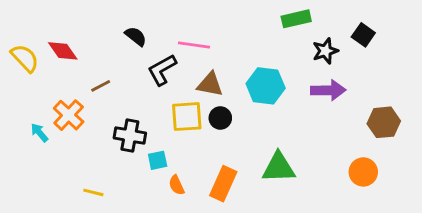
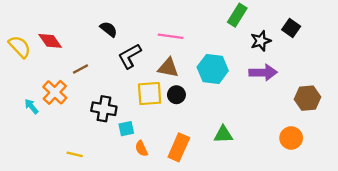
green rectangle: (296, 19) -> (237, 15), turned -45
pink line: (194, 45) -> (171, 36), moved
green triangle: (279, 168) -> (223, 134), size x0.7

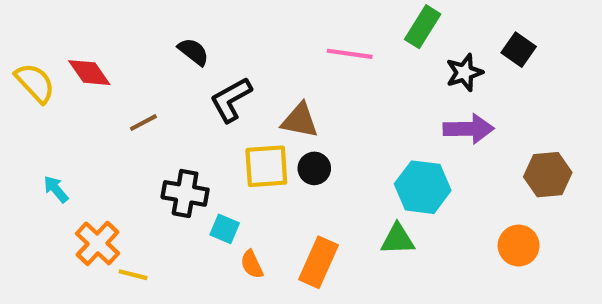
pink line: (171, 36) -> (350, 54), moved
cyan hexagon: (213, 69) -> (423, 187), moved
orange cross: (55, 92) -> (98, 243), moved
cyan square: (126, 129) -> (225, 229), turned 35

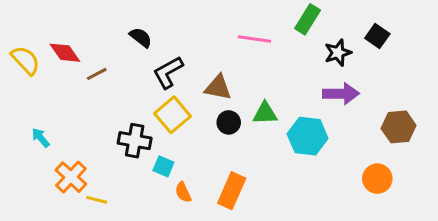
brown line: (143, 123) -> (97, 74), moved
yellow square: (266, 166) -> (173, 115), moved, turned -36
green triangle: (398, 239) -> (265, 113), moved

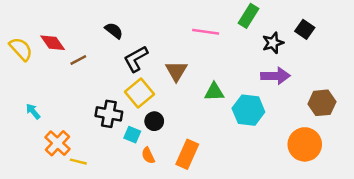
brown triangle: (218, 88) -> (176, 71), turned 50
black circle: (229, 122) -> (154, 121), moved
orange circle: (377, 179) -> (305, 144), size x1.4

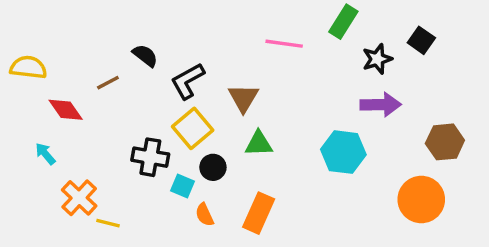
black semicircle: (114, 31) -> (145, 56), moved
red diamond: (53, 43) -> (66, 110), moved
yellow semicircle: (21, 49) -> (28, 67), turned -40
green triangle: (214, 92) -> (259, 144), moved

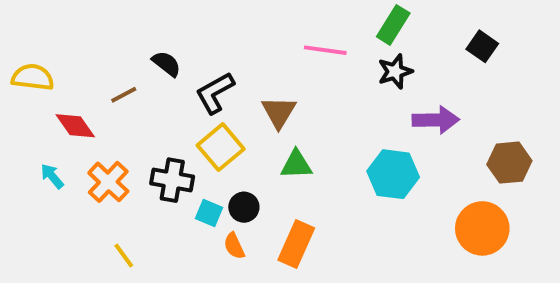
black star: (377, 59) -> (395, 71), moved
black circle: (213, 167) -> (244, 207), moved
orange cross: (79, 198) -> (108, 182), moved
yellow line: (108, 223) -> (124, 256), turned 40

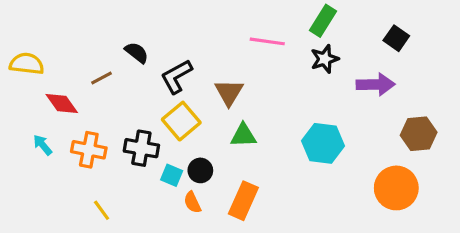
purple arrow: (436, 120) -> (376, 84), moved
orange cross: (108, 182) -> (89, 150), turned -32

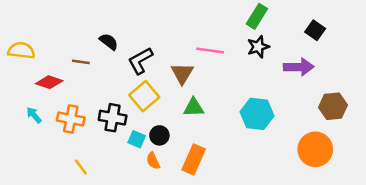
pink line: (267, 41) -> (210, 51), moved
brown line: (102, 78) -> (81, 62), turned 36
red diamond: (62, 104) -> (49, 82), turned -36

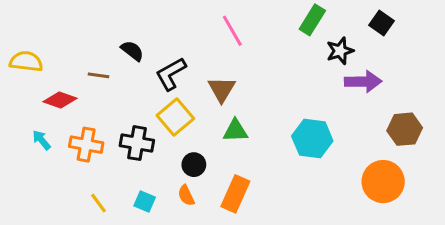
black square: (315, 30) -> (382, 23), moved
black star: (258, 47) -> (340, 51), moved
pink line: (210, 51) -> (232, 31), moved, turned 52
cyan square: (137, 139) -> (145, 202), moved

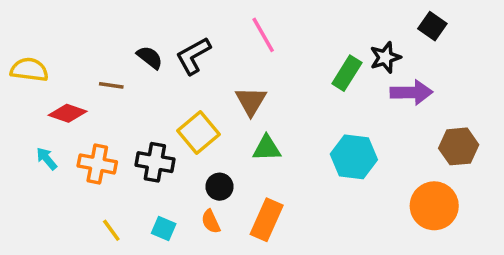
green rectangle: (312, 20) -> (347, 73), moved
black L-shape: (171, 74) -> (193, 56), moved

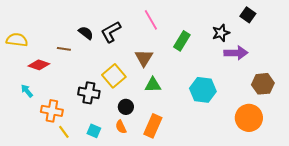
green rectangle: (347, 73) -> (182, 41), moved
orange cross: (97, 164) -> (52, 111), moved

